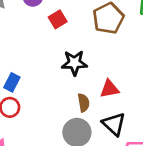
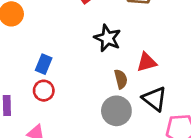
black star: (74, 63) -> (107, 38), turned 30

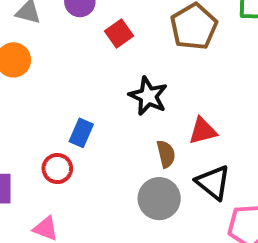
blue rectangle: (44, 64) -> (81, 133), moved

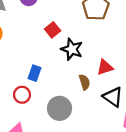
red square: (119, 33) -> (53, 30), moved
gray circle: (159, 199) -> (60, 108), moved

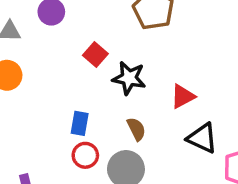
brown semicircle: (84, 82) -> (136, 129), moved
red circle: (22, 95) -> (85, 155), moved

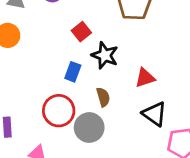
blue rectangle: (80, 123) -> (73, 72), moved
red circle: (85, 155) -> (59, 111), size x1.5

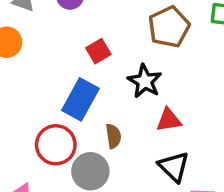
black star: (105, 55) -> (145, 81), moved
blue rectangle: (73, 72) -> (80, 99), size x1.6

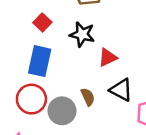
brown semicircle: (113, 136) -> (88, 97), moved

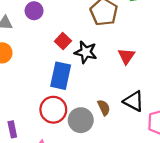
black star: (82, 34) -> (86, 52), moved
red triangle: (108, 57) -> (126, 56), moved, turned -30

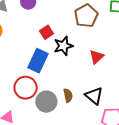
black star: (86, 52) -> (63, 46), turned 30

